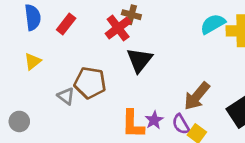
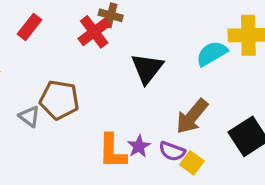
cyan semicircle: (213, 24) -> (212, 53), moved
black triangle: (139, 60) -> (147, 68), moved
purple semicircle: (181, 124) -> (172, 151), turned -40

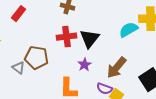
red cross: (94, 32) -> (66, 37), moved, turned 30
purple star: (139, 146) -> (84, 65), moved

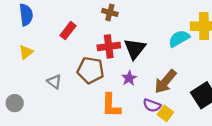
red rectangle: (18, 14) -> (68, 31), moved
brown pentagon: (36, 58) -> (91, 70), moved

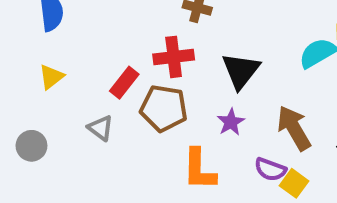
red rectangle: (68, 31) -> (124, 83), moved
red cross: (109, 46) -> (174, 57), moved
brown arrow: (165, 82) -> (294, 128), turned 110
gray circle: (15, 103) -> (31, 146), moved

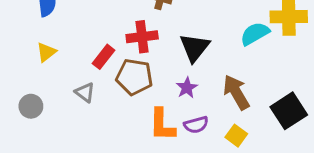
purple semicircle: (270, 169) -> (196, 125), moved, turned -35

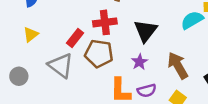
gray triangle: (85, 92) -> (61, 65), size x1.6

